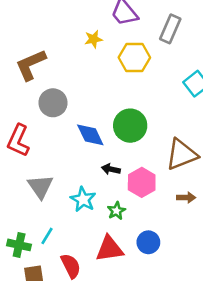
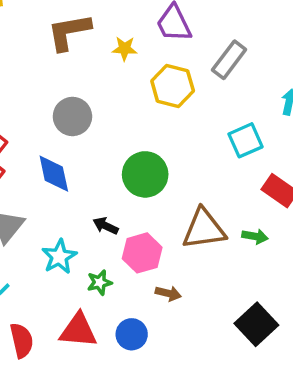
brown L-shape: (31, 65) -> (69, 32), moved
gray circle: (53, 103) -> (72, 116), moved
blue diamond: (90, 135) -> (54, 174), moved
brown arrow: (186, 198) -> (168, 293), moved

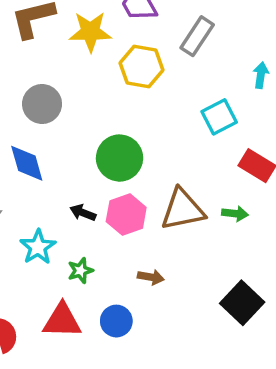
yellow star: (125, 49) -> (90, 32), size x1.6
pink hexagon: (142, 253) -> (126, 214), moved

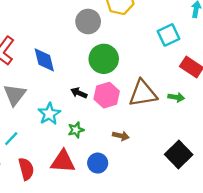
gray circle: (42, 104) -> (88, 21), moved

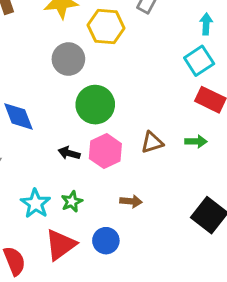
cyan square: (168, 35) -> (199, 61), moved
brown triangle: (143, 93) -> (152, 142), size x0.6
cyan star: (49, 114) -> (35, 204), moved
red triangle: (63, 161) -> (61, 245), turned -32

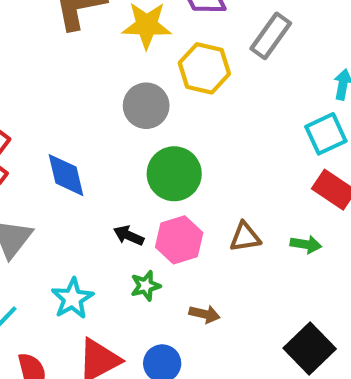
green star: (72, 202) -> (146, 286), moved

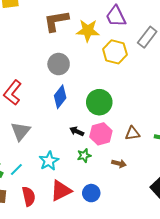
gray circle: (146, 106) -> (59, 64), moved
blue diamond: (66, 175) -> (60, 97), moved, turned 50
brown arrow: (205, 314) -> (119, 163), moved

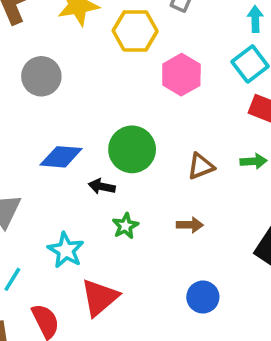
blue diamond: (60, 97) -> (61, 157), moved, turned 70
green circle: (99, 102) -> (132, 149), moved
pink hexagon: (101, 134) -> (181, 75), moved
blue circle: (91, 193) -> (203, 297), moved

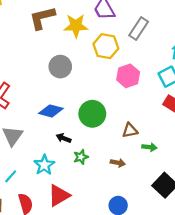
gray circle: (41, 76) -> (60, 67), moved
green arrow: (254, 161) -> (149, 147), moved
black arrow: (102, 187) -> (64, 138), moved

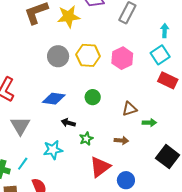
yellow hexagon: (106, 46) -> (88, 55), moved
green circle: (92, 114) -> (93, 97), size x0.6
cyan star: (44, 165) -> (53, 150), turned 30
red triangle: (59, 195) -> (100, 167), moved

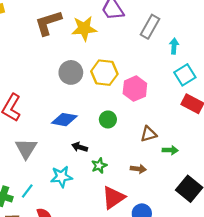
cyan arrow: (165, 30) -> (174, 46), moved
pink hexagon: (122, 58) -> (135, 89), moved

